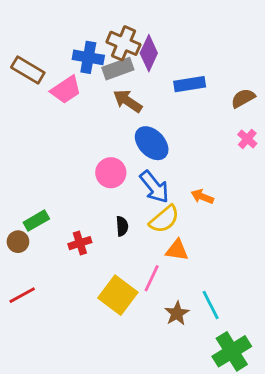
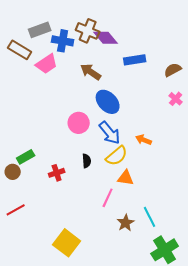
purple diamond: (149, 53) -> (106, 38), turned -65
gray rectangle: (118, 69) -> (40, 30), moved
yellow square: (118, 295) -> (67, 243), moved

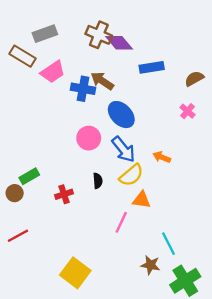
blue cross: (63, 41) -> (83, 89), moved
pink cross: (176, 99) -> (188, 111), moved
brown star: (126, 223) -> (150, 265), moved, turned -30

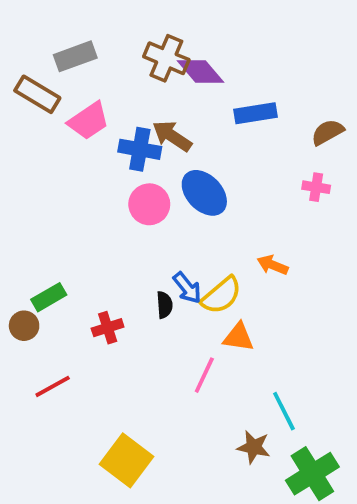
pink cross: (188, 111) -> (316, 187), turned -32
pink circle: (89, 138) -> (149, 204), moved
blue arrow: (124, 149) -> (187, 288), moved, size x0.7
red line: (18, 236) -> (53, 386), moved

